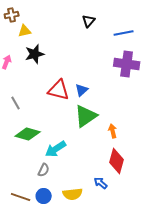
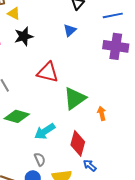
yellow triangle: (25, 31) -> (14, 13), turned 40
blue triangle: (82, 90) -> (70, 30), moved
red diamond: (117, 161) -> (78, 143), moved
gray semicircle: (44, 170) -> (40, 159), moved, turned -48

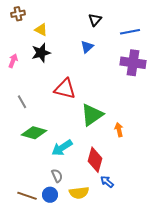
yellow triangle: (14, 13) -> (41, 30), moved

